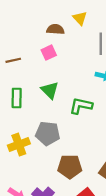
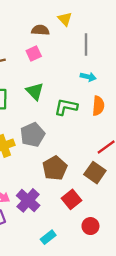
gray pentagon: (48, 133) -> (33, 135), turned -30
brown pentagon: (70, 167) -> (55, 168), turned -30

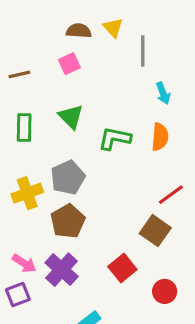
yellow triangle: (65, 19) -> (113, 28), moved
cyan arrow: (88, 77) -> (163, 93), moved, turned 56
brown pentagon: (55, 168) -> (68, 221), moved
red circle: (90, 226) -> (165, 291), moved

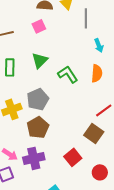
green triangle: (71, 117) -> (40, 60), turned 30
green L-shape: (115, 138) -> (68, 74), turned 45
purple cross: (62, 270) -> (34, 158), turned 35

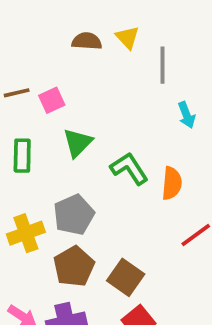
pink square: (39, 26) -> (52, 100), moved
orange semicircle: (97, 73) -> (172, 183), moved
brown square: (94, 133) -> (126, 277), moved

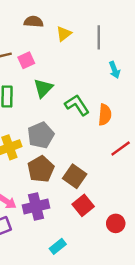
yellow triangle: (127, 37) -> (64, 34), moved, turned 35
brown semicircle: (87, 41) -> (34, 22), moved

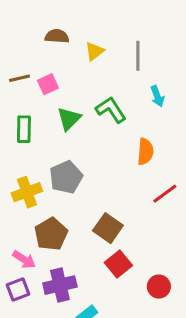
green L-shape: (77, 105) -> (111, 110), moved
brown pentagon: (41, 169) -> (51, 234), moved
purple cross: (36, 206) -> (60, 285), moved

